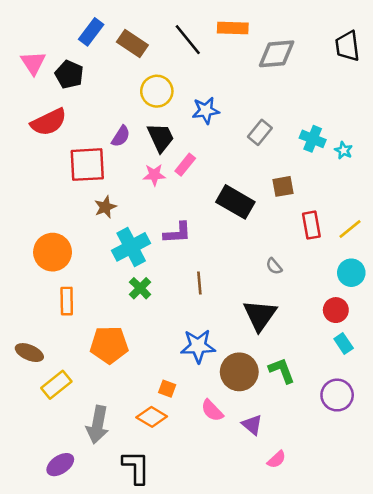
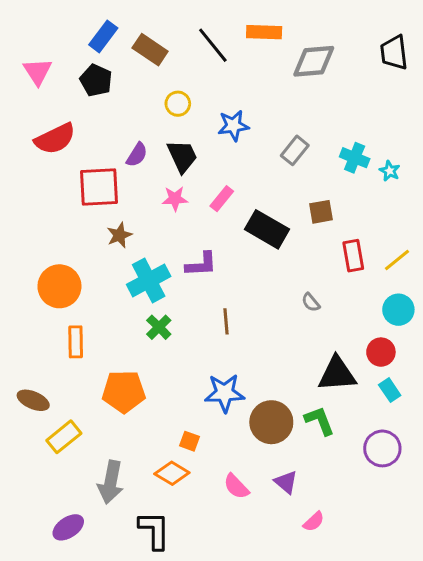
black pentagon: (69, 74) -> (96, 80), moved
yellow circle: (157, 91) -> (178, 104), size x0.7
pink rectangle: (185, 165) -> (222, 199), moved
black triangle: (260, 315) -> (337, 374), moved, turned 51
pink semicircle: (212, 410) -> (236, 486), moved

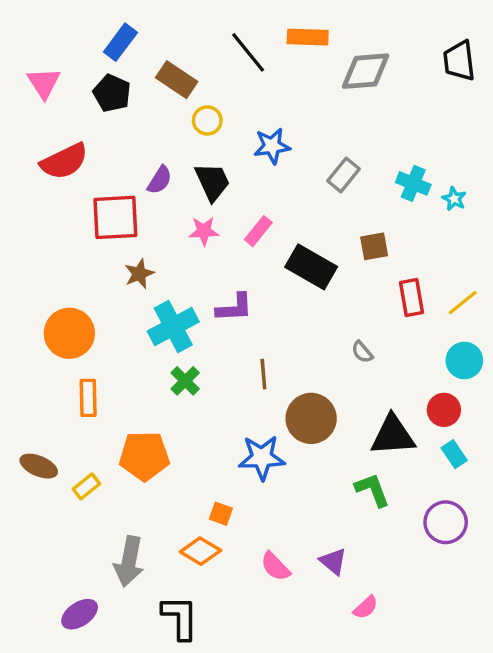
brown rectangle: (150, 50) -> (177, 80), moved
brown circle: (271, 422) -> (311, 418), moved
yellow rectangle: (64, 437) -> (86, 486), moved, size x0.7

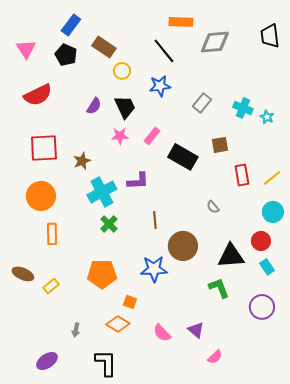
black line: (248, 52) -> (164, 51), moved
red square: (115, 217) -> (44, 148), moved
orange pentagon: (144, 456) -> (102, 274), moved
gray arrow: (129, 561) -> (76, 330), size x0.5

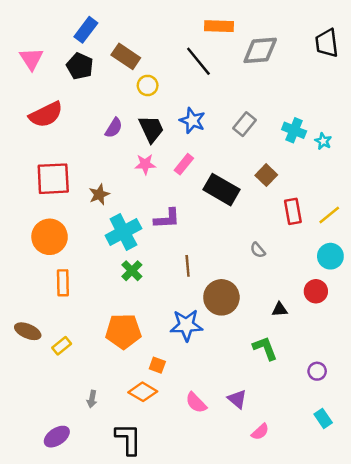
blue star: (160, 86) -> (192, 121), moved, turned 30
brown square: (220, 145) -> (266, 175), turned -36
black triangle: (231, 256) -> (280, 309), size x0.5
cyan rectangle: (267, 267) -> (323, 418), moved
purple circle: (262, 307) -> (317, 371), size x0.6

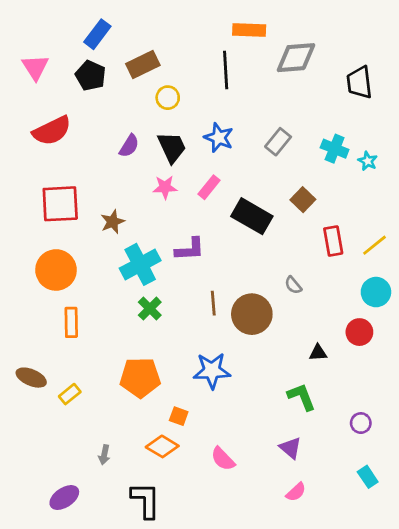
black trapezoid: (327, 43) -> (359, 82), moved
brown rectangle: (126, 56) -> (143, 65), turned -60
black line: (198, 61) -> (226, 70), turned 36
brown circle: (221, 297) -> (252, 314), moved
purple triangle: (237, 399) -> (290, 448), moved

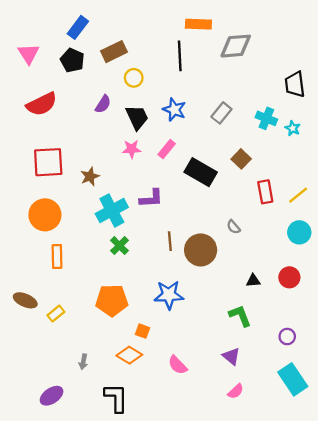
black trapezoid: (359, 82) -> (295, 84), moved
purple semicircle: (129, 146) -> (103, 104), moved
red circle: (359, 332) -> (289, 277), moved
cyan rectangle: (368, 477) -> (293, 379), size x1.8

